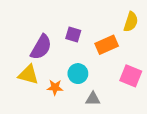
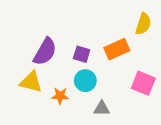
purple square: (73, 34) -> (82, 54), moved

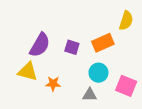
cyan circle: (85, 81) -> (98, 73), moved
pink square: (143, 83) -> (126, 86), moved

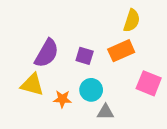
yellow semicircle: (126, 21) -> (132, 21), moved
cyan circle: (98, 73) -> (91, 90), moved
pink square: (126, 86) -> (149, 83), moved

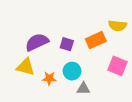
yellow semicircle: (132, 21) -> (117, 26), moved, turned 78
purple semicircle: (47, 53) -> (37, 42), turned -145

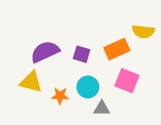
pink square: (117, 66) -> (127, 81), moved

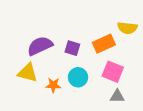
gray triangle: (102, 108) -> (117, 96), moved

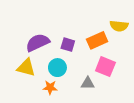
cyan circle: (78, 77) -> (57, 68), moved
orange star: (53, 85) -> (50, 87), moved
gray triangle: (117, 96) -> (88, 83), moved

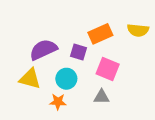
orange rectangle: (97, 40) -> (100, 34), moved
pink square: (105, 67) -> (108, 69), moved

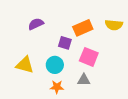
purple semicircle: (43, 50) -> (36, 24), moved, size x0.7
orange star: (58, 102) -> (57, 87), moved

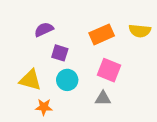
purple square: (65, 43) -> (60, 53), moved
orange star: (57, 87) -> (44, 107), moved

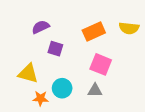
cyan circle: (67, 80) -> (62, 88), moved

